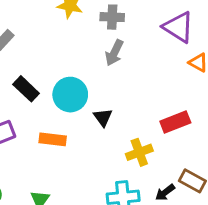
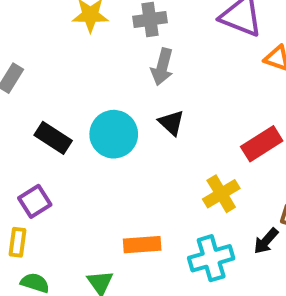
black triangle: (103, 117) -> (171, 123), moved
orange rectangle: (53, 139) -> (142, 245), moved

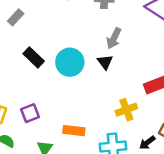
gray arrow: (162, 67) -> (114, 38), moved
purple square: (35, 201) -> (30, 113), moved

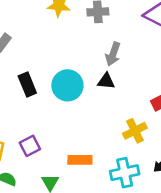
black rectangle: (34, 57) -> (27, 84), turned 30
black triangle: (105, 62) -> (106, 81), turned -42

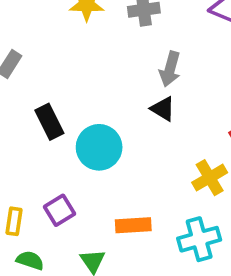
black triangle: (106, 81) -> (163, 109), turned 30
cyan circle: (67, 85) -> (99, 147), moved

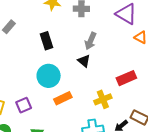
black rectangle: (49, 122) -> (46, 41), moved
orange rectangle: (133, 225) -> (63, 98), moved, turned -30

